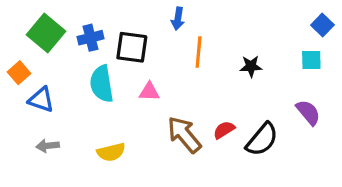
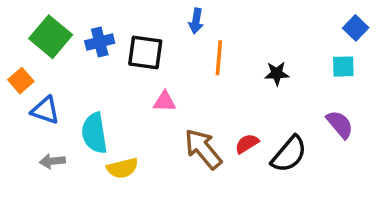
cyan semicircle: (102, 84) -> (94, 133), moved

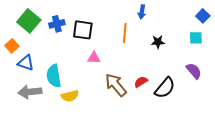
blue arrow: (196, 21) -> (142, 12), moved
gray arrow: (52, 161) -> (30, 92), size x1.6

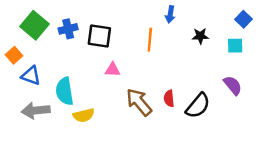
black star: (158, 42) -> (200, 36), moved
red semicircle: (141, 82) -> (169, 98), turned -64

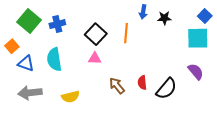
black square: (99, 36) -> (96, 34), moved, turned 35
black star: (200, 36) -> (164, 18), moved
cyan square: (235, 46) -> (198, 38), size x1.6
cyan semicircle: (65, 91) -> (54, 59), moved
brown arrow: (139, 102) -> (117, 86), size x0.7

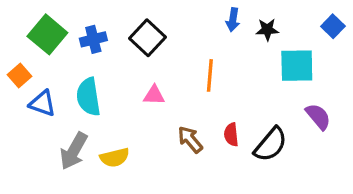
orange line: (126, 33) -> (210, 75), moved
black square: (96, 34) -> (148, 38), moved
cyan square: (198, 38) -> (297, 66), moved
gray arrow: (30, 93) -> (74, 151), moved, turned -55

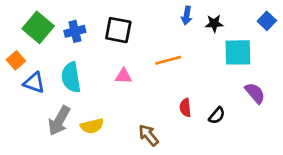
black square: (148, 38) -> (118, 30), turned -32
orange line: (210, 75) -> (168, 60), turned 70
brown arrow: (190, 139) -> (149, 135), moved
black semicircle: (271, 144) -> (217, 115), size x0.6

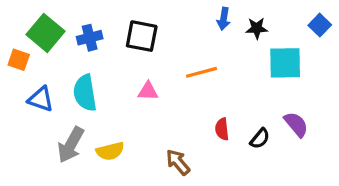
orange square: (16, 60) -> (19, 60), moved, turned -30
purple semicircle: (255, 93) -> (296, 124), moved

